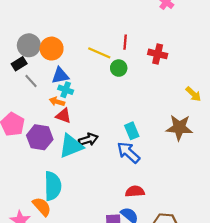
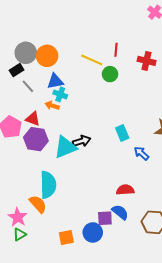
red triangle: (63, 116) -> (33, 119), moved
blue arrow: (128, 152) -> (141, 153), moved, size x0.7

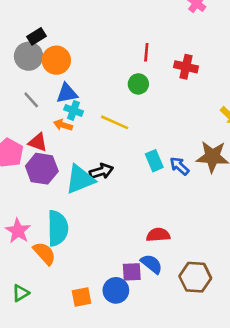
yellow line: (92, 60) -> (115, 122), moved
black rectangle: (17, 70) -> (36, 36), moved
blue arrow: (141, 153) -> (179, 166), moved
pink star: (18, 217) -> (18, 231), moved

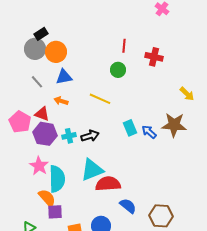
cyan cross: (74, 110) -> (69, 136), moved, turned -32
cyan triangle: (80, 179) -> (92, 170), moved
pink star: (18, 231) -> (39, 166), moved
red semicircle: (158, 235) -> (108, 184), moved, size x1.4
purple square: (132, 272) -> (55, 212), moved

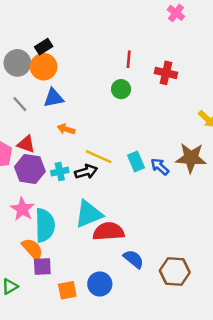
black rectangle: (41, 34) -> (44, 47), moved
yellow line: (100, 99) -> (99, 157), moved
orange arrow: (61, 101) -> (66, 129), moved

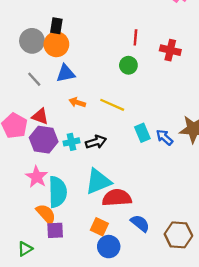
black rectangle: (44, 47) -> (56, 26), turned -49
yellow line: (99, 157) -> (112, 105), moved
orange square: (67, 290) -> (99, 227), moved, turned 36

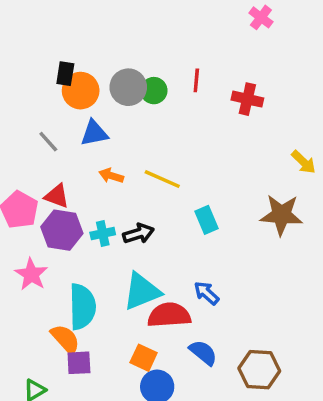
black rectangle: (56, 26) -> (65, 74), moved
gray circle: (32, 41) -> (128, 87), moved
green circle: (128, 65) -> (154, 91), moved
blue arrow: (164, 137) -> (207, 293), moved
pink star: (37, 177) -> (31, 274), moved

